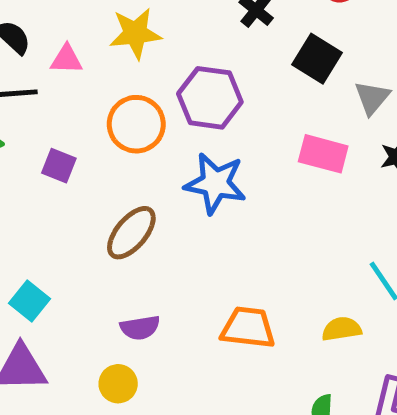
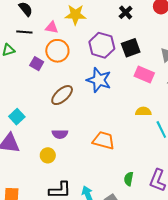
pink triangle: (66, 59) -> (52, 27), moved
black square: (317, 59) -> (131, 48), moved, turned 30
orange circle: (136, 124) -> (57, 51), moved
yellow semicircle: (342, 329) -> (143, 111), moved

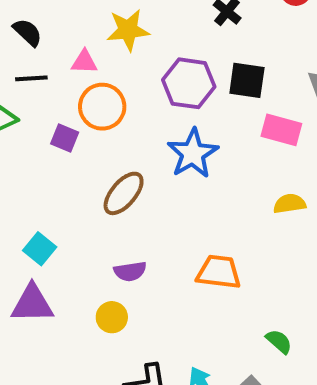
black square: (131, 48) -> (247, 80), turned 36
blue star: (99, 80) -> (193, 153), turned 30
green semicircle: (129, 179) -> (279, 341), turned 128

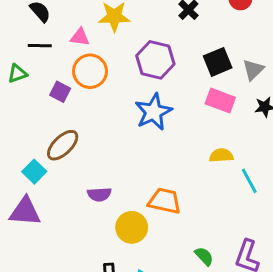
black square: (247, 80) -> (218, 62), moved, turned -36
brown ellipse: (124, 193) -> (63, 145), moved
yellow circle: (112, 317) -> (132, 227), moved, size x1.4

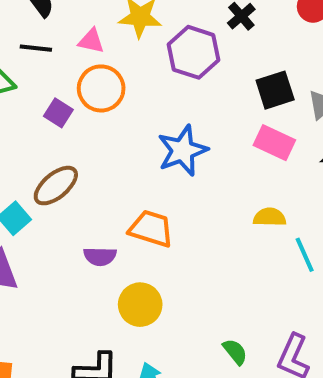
purple hexagon: (155, 60) -> (193, 52), moved
orange trapezoid: (165, 201) -> (151, 229), moved

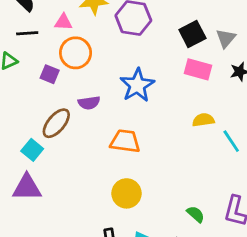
purple semicircle: (100, 256) -> (89, 103), moved

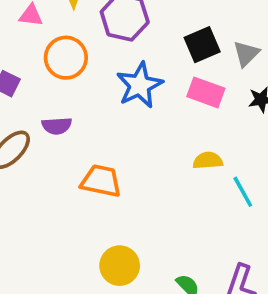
orange circle: (76, 53) -> (66, 58), moved
blue star: (137, 85) -> (140, 85), moved
yellow circle: (127, 193) -> (120, 266), moved

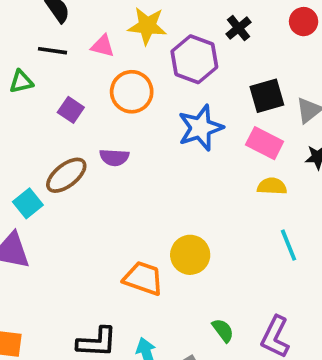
yellow semicircle: (208, 161) -> (272, 186), moved
orange trapezoid: (101, 181) -> (143, 278), moved
yellow circle: (120, 266) -> (190, 255), moved

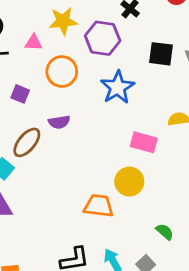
black square: (267, 96) -> (161, 54), turned 35
pink rectangle: (265, 143) -> (144, 142), moved

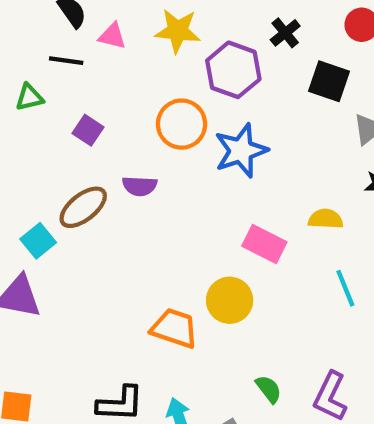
pink triangle: (34, 43) -> (112, 36), moved
black square: (161, 54) -> (329, 81), moved
orange circle: (62, 72) -> (182, 124), moved

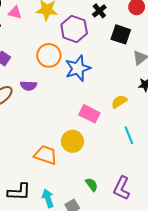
yellow semicircle: (326, 219) -> (119, 102), turned -35

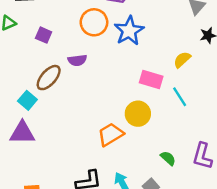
cyan line: (129, 135) -> (180, 97), moved
orange trapezoid: (46, 155) -> (111, 134), turned -40

